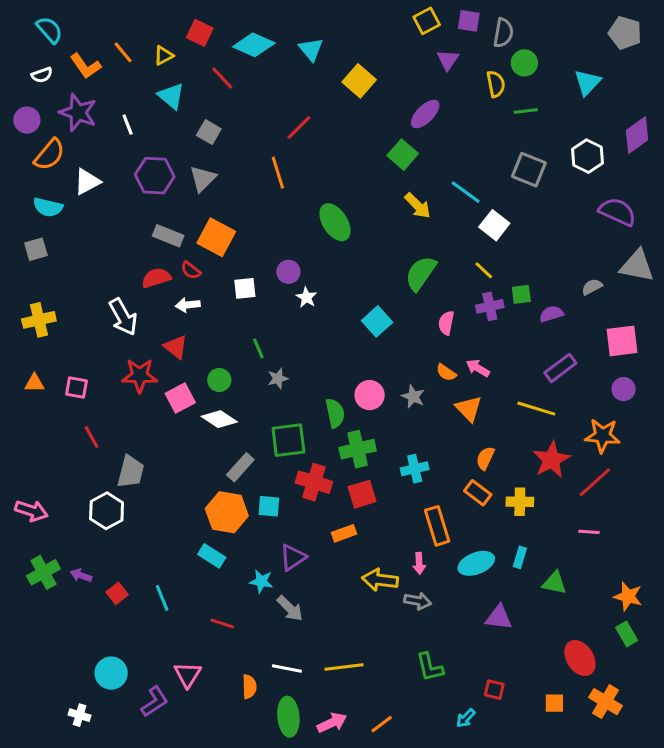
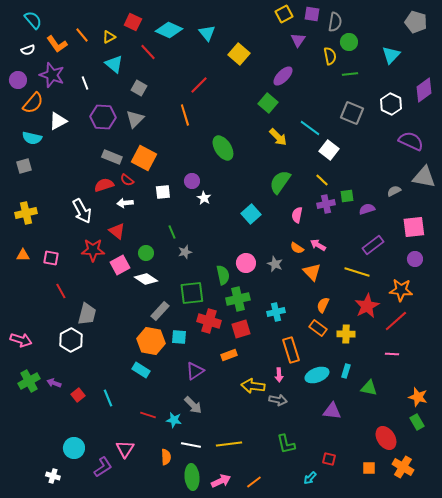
cyan star: (261, 581) -> (174, 420), moved

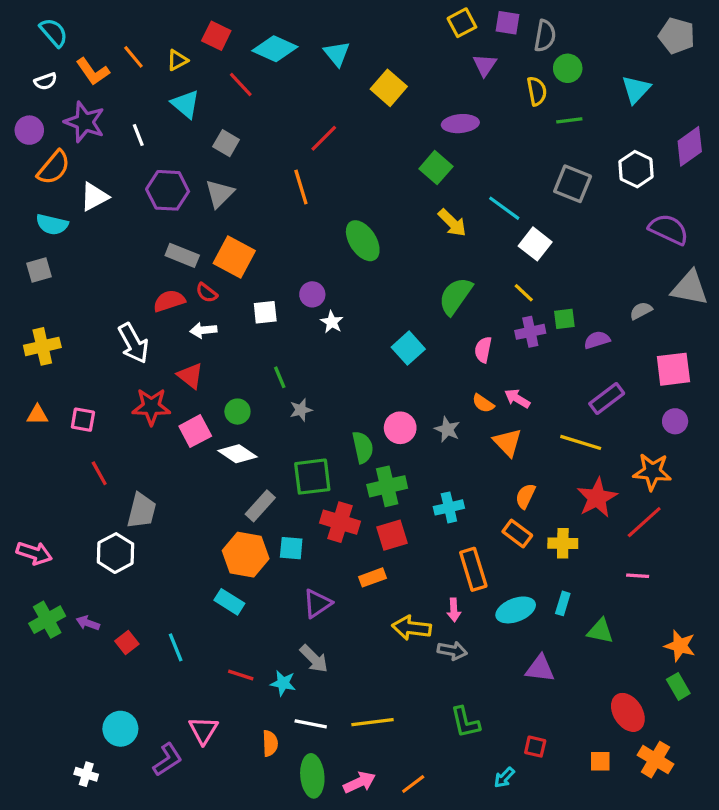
purple ellipse: (283, 76) -> (460, 124), turned 40

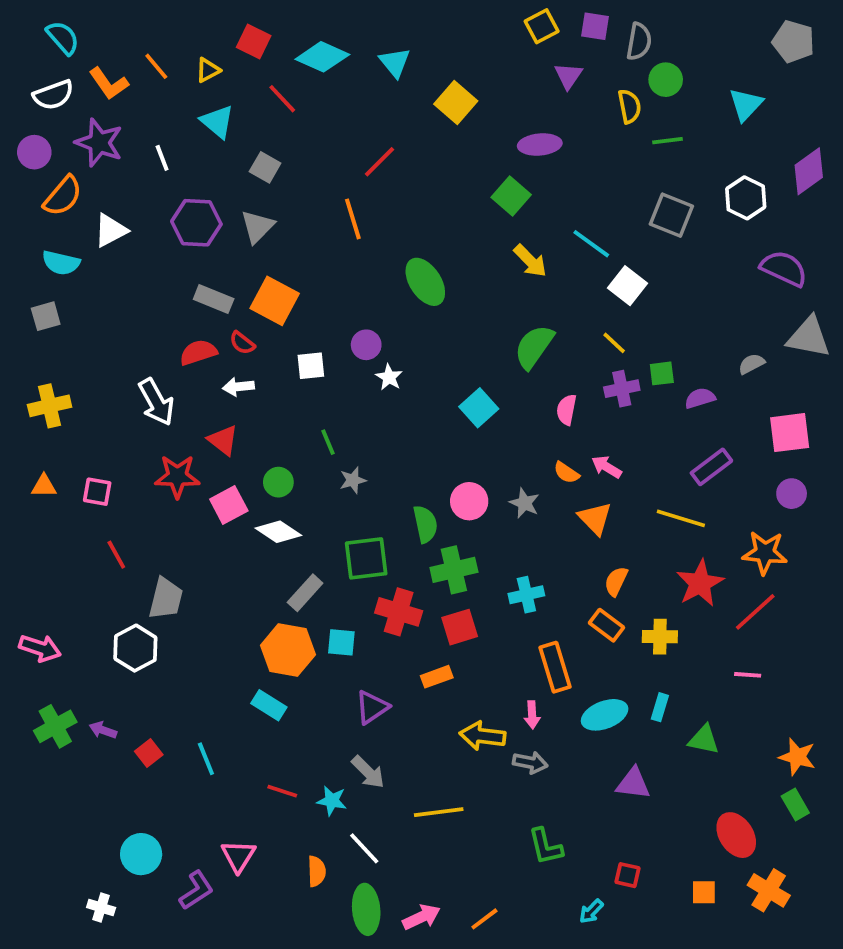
white semicircle: (46, 81) -> (53, 95), size x1.5
yellow line: (372, 722) -> (439, 812), moved
white line: (311, 724) -> (364, 848), turned 36

